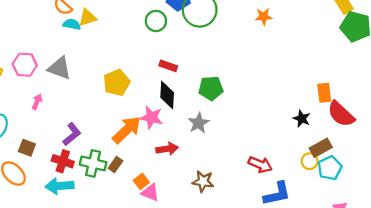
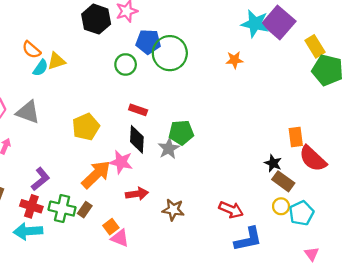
cyan semicircle: (72, 24) -> (40, 68), turned 114
gray star: (199, 123) -> (169, 148), moved
brown rectangle: (321, 148) -> (283, 181), moved, turned 65
brown star: (203, 181) -> (173, 210), moved

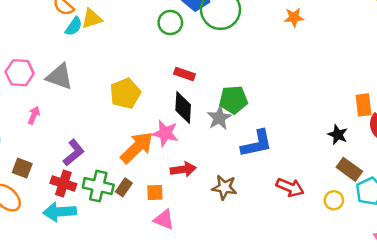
brown rectangle: (283, 181) -> (349, 169), moved
yellow circle: (281, 206) -> (334, 200), moved
orange square: (111, 227) -> (155, 193), moved, turned 35
blue L-shape: (248, 239) -> (257, 144), moved

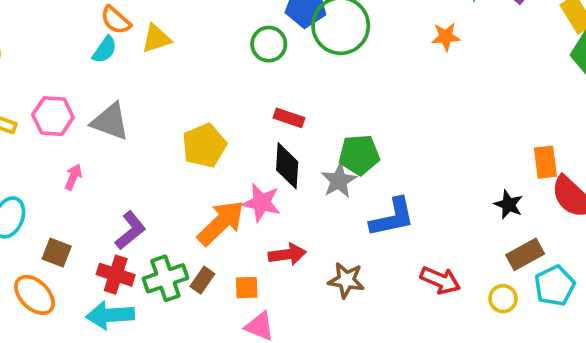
cyan semicircle: (74, 26) -> (105, 50), moved
brown rectangle: (349, 169) -> (525, 254), turned -65
green cross: (98, 186) -> (165, 278), turned -32

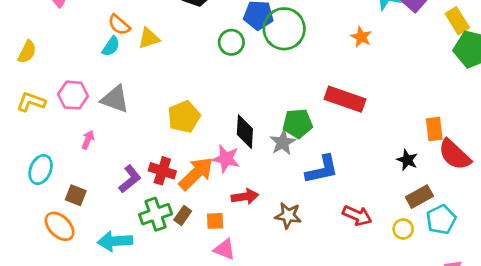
orange star: (446, 37) -> (361, 37), turned 30
red rectangle: (289, 118) -> (345, 99), moved, size x1.8
red cross: (116, 275) -> (162, 171), moved

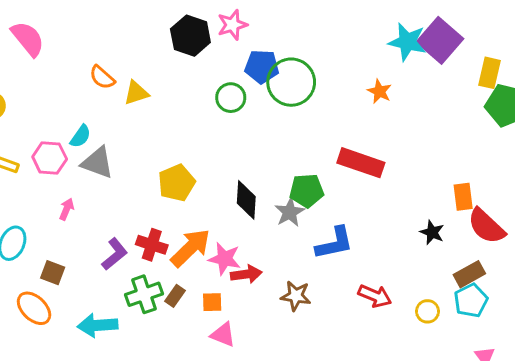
yellow rectangle: (457, 21) -> (489, 73), turned 45
cyan semicircle: (111, 46) -> (80, 136), moved
pink star: (226, 159) -> (225, 259), moved
brown rectangle: (419, 197) -> (469, 274), moved

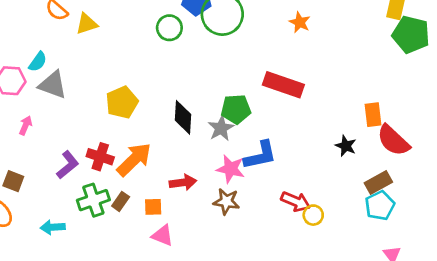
pink star: (225, 259) -> (230, 169), moved
yellow circle: (427, 311) -> (313, 215), moved
cyan arrow: (98, 325) -> (53, 227), size x0.7

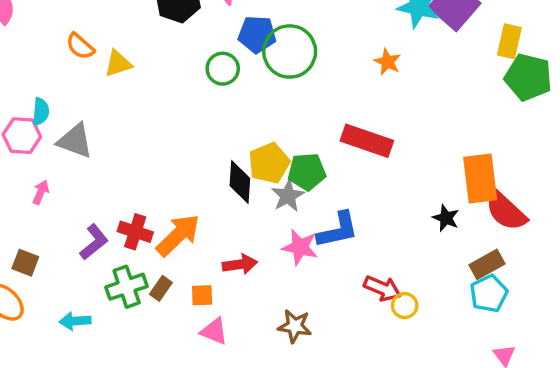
cyan semicircle: (38, 62) -> (41, 112), moved, turned -30
yellow pentagon: (122, 102) -> (269, 163), moved
orange rectangle: (373, 115) -> (480, 179), size x1.6
brown star: (226, 201) -> (295, 326), moved

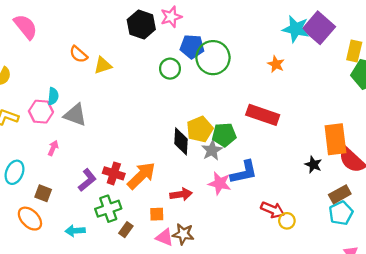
brown rectangle: (161, 288) -> (126, 230), moved
brown star: (295, 326) -> (183, 234), moved

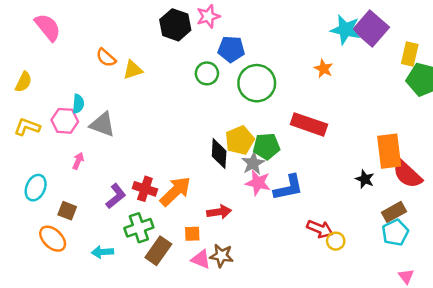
green circle: (213, 58) -> (257, 83), moved
pink star: (220, 183) -> (258, 183), moved
brown rectangle: (126, 230) -> (158, 251), size x1.6

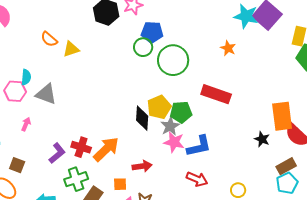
green circle: (207, 73) -> (143, 47), moved
red arrow: (320, 229) -> (197, 179), moved

